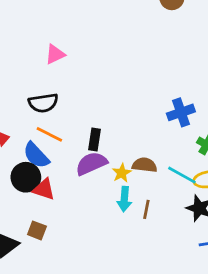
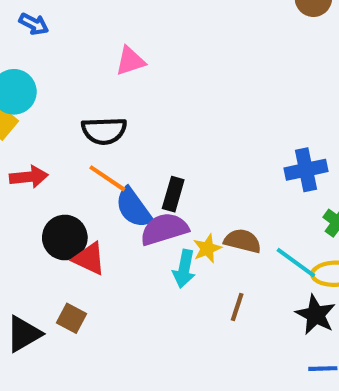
blue semicircle: (36, 155) -> (134, 208), moved
cyan arrow: (124, 199) -> (184, 269), moved

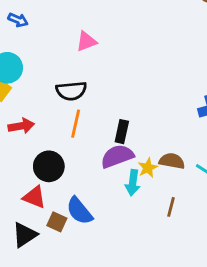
orange line: (107, 178) -> (76, 124), turned 72
blue semicircle: (134, 208) -> (79, 211), moved
red triangle: (89, 259) -> (34, 197), moved

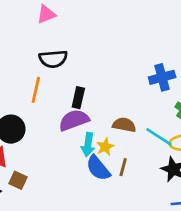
black semicircle: (71, 91) -> (53, 59), moved
yellow star: (148, 168) -> (105, 147), moved
blue semicircle: (79, 211) -> (98, 168), moved

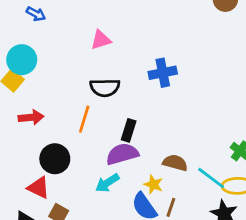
blue cross: (162, 77) -> (163, 73), moved
cyan arrow: (88, 145) -> (107, 183), moved, turned 45
yellow star: (105, 147) -> (153, 184), turned -30

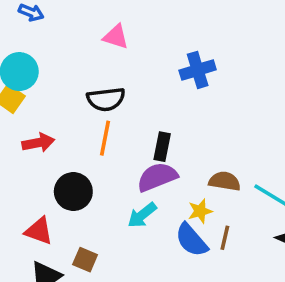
pink triangle: (101, 40) -> (116, 37), turned 40
black semicircle: (105, 88) -> (106, 99), moved
yellow star: (153, 184) -> (200, 211), turned -30
red triangle: (38, 188) -> (39, 231), moved

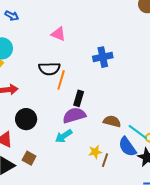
orange line: (105, 138) -> (61, 80), moved
yellow star: (200, 211) -> (95, 152), moved
brown line: (225, 238) -> (105, 160), moved
blue semicircle: (191, 240) -> (127, 147), moved

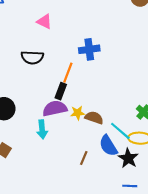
orange line: (61, 80) -> (68, 73), moved
cyan arrow: (64, 136) -> (42, 129), turned -66
yellow star: (95, 152) -> (78, 113), moved

